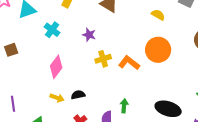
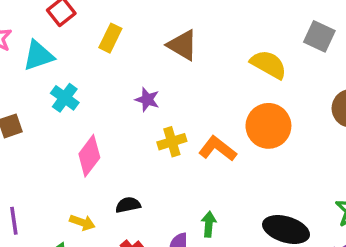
yellow semicircle: (158, 15) -> (268, 64), size x1.5
cyan cross: (52, 30) -> (65, 98), moved
yellow arrow: (57, 98) -> (82, 222), moved

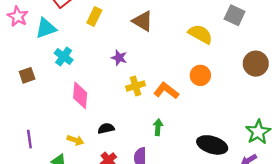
orange circle: (268, 126) -> (200, 75), size x0.7
pink diamond: (89, 156) -> (80, 95), turned -32
green arrow: (209, 224) -> (158, 127), moved

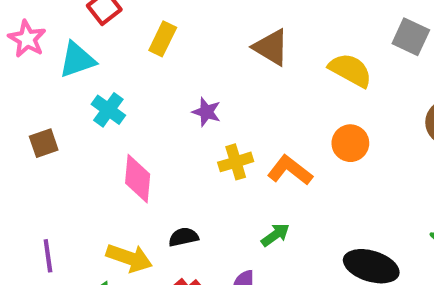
brown triangle: (143, 21) -> (271, 47), moved
green arrow: (158, 127) -> (275, 235), turned 49
yellow arrow: (75, 140) -> (129, 258), size x1.5

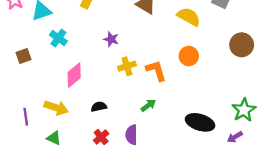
orange L-shape: (290, 170) -> (156, 71), turned 35
pink diamond: (138, 179) -> (74, 75), turned 45
yellow arrow: (129, 258) -> (56, 108), moved

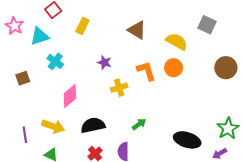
orange circle: (189, 56) -> (174, 68), moved
orange L-shape: (156, 71) -> (146, 71), moved
black semicircle: (99, 107) -> (93, 125), size x1.6

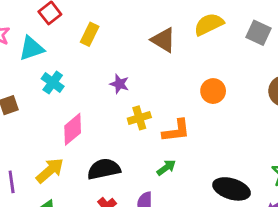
yellow semicircle: (177, 42) -> (209, 24), moved, turned -55
orange L-shape: (146, 71) -> (176, 131), moved, turned 100
yellow arrow: (53, 126) -> (50, 170), turned -60

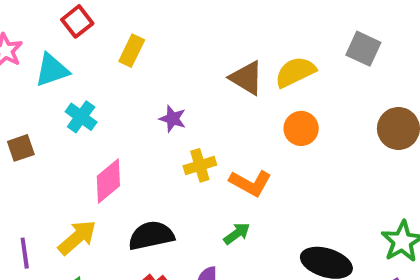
yellow semicircle: (209, 24) -> (295, 72), moved
brown triangle: (163, 40) -> (247, 78), moved
orange L-shape: (176, 131) -> (250, 183), turned 36

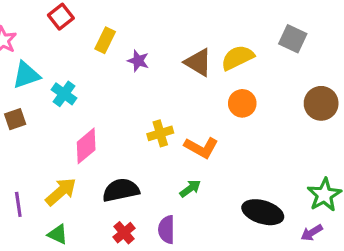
cyan triangle: (52, 70) -> (26, 75), moved
purple star: (173, 119) -> (138, 61), moved

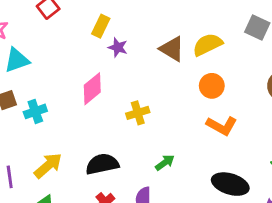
yellow rectangle: (105, 40) -> (101, 26), moved
cyan cross: (64, 94) -> (35, 111), moved, turned 35
pink diamond: (86, 146) -> (92, 89), moved
orange L-shape: (201, 148) -> (222, 126), moved

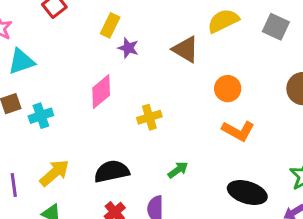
yellow semicircle: (207, 45) -> (223, 21), moved

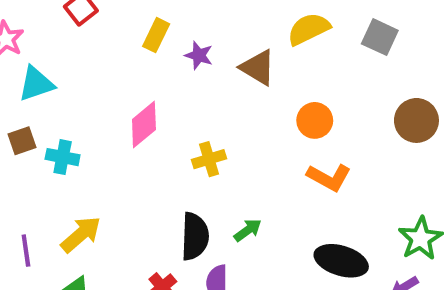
purple star: (128, 48) -> (199, 55), moved
cyan cross: (41, 116) -> (63, 157), turned 30
black semicircle: (112, 171) -> (195, 236), moved, turned 104

